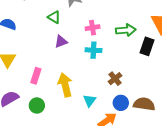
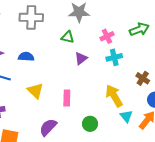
yellow arrow: (65, 85) -> (114, 96), moved
cyan triangle: (90, 101) -> (126, 116), moved
green circle: (37, 105) -> (90, 124), moved

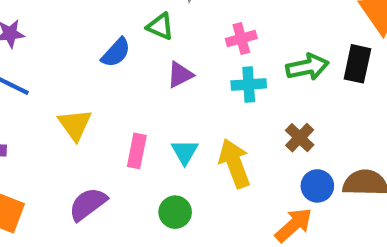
green arrow: (139, 29) -> (307, 67), moved
blue semicircle: (26, 57) -> (116, 53), moved, turned 119
cyan triangle: (126, 116) -> (185, 152), moved

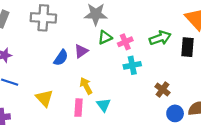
green triangle: (160, 26) -> (105, 37), moved, turned -40
green arrow: (307, 67) -> (160, 38), moved
purple triangle: (180, 75) -> (81, 51), moved
yellow arrow: (234, 163) -> (86, 86), moved, size x0.7

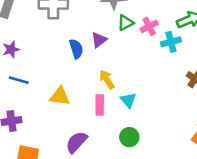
blue semicircle: (61, 58) -> (76, 49), turned -49
cyan cross: (132, 65) -> (171, 42), moved
yellow triangle: (44, 98) -> (60, 96), turned -36

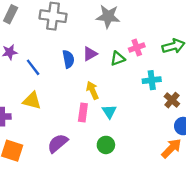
green triangle: (126, 23) -> (118, 58), moved
cyan cross: (171, 42) -> (152, 80), moved
blue line: (19, 80) -> (33, 67), moved, turned 30
yellow triangle: (60, 96) -> (32, 101), moved

